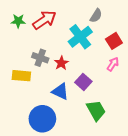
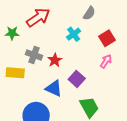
green star: (18, 21) -> (12, 33), moved
cyan cross: (80, 37) -> (74, 34), size x0.6

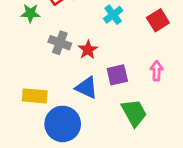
pink arrow: (106, 61) -> (157, 71), moved, turned -32
yellow rectangle: (15, 73) -> (35, 96), moved
purple square: (77, 79) -> (117, 75), turned 35

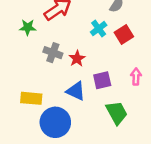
red square: (158, 20) -> (124, 35), moved

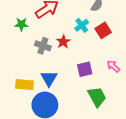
red star: (77, 59) -> (63, 42), moved
pink arrow: (136, 77) -> (113, 66), turned -48
blue triangle: (76, 91) -> (49, 78), moved, turned 36

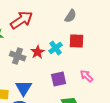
cyan cross: (82, 25) -> (56, 48), moved
red square: (103, 30) -> (77, 41), turned 35

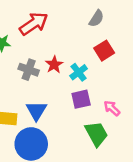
red square: (77, 41) -> (104, 51), turned -35
cyan cross: (56, 48) -> (79, 72), moved
pink arrow: (87, 76) -> (112, 108), moved

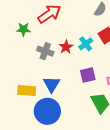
cyan cross: (79, 72) -> (86, 44), moved

